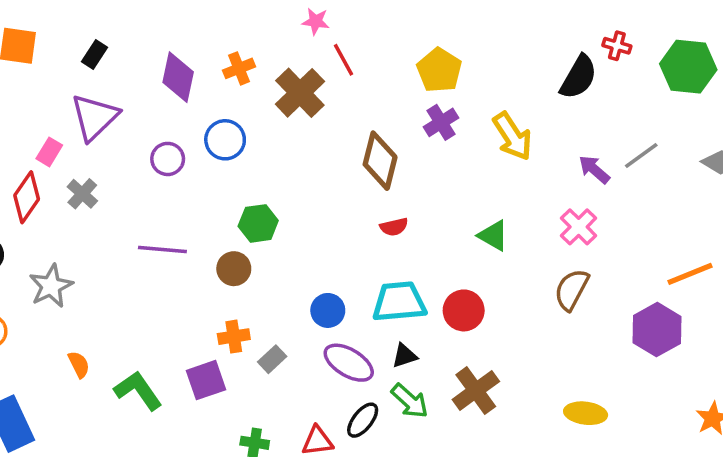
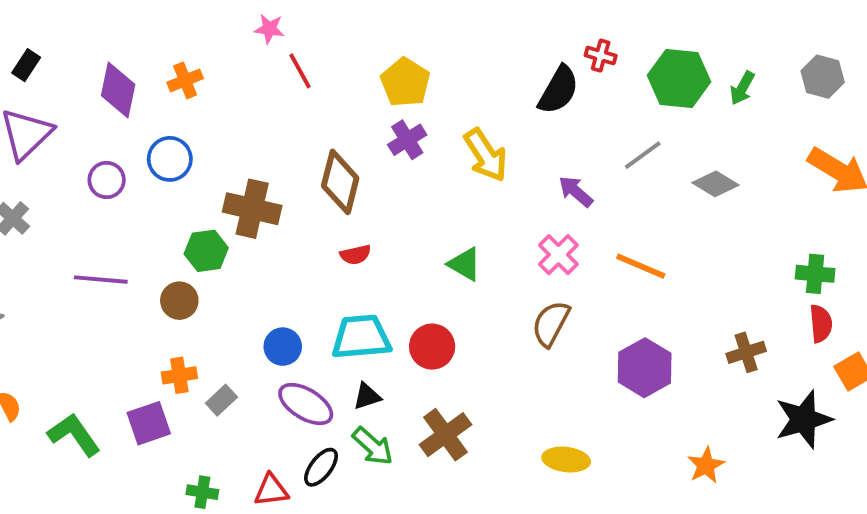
brown cross: (300, 93) -> (252, 209), moved, turned -33
gray line: (641, 155) -> (643, 155), moved
orange line: (690, 274) -> (641, 266), moved, turned 45

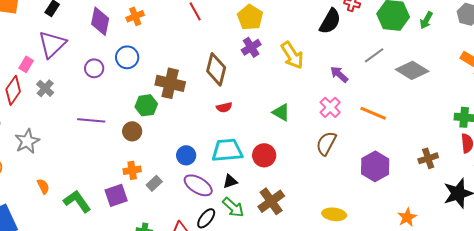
gray diamond: (715, 184) -> (412, 70), size x1.4

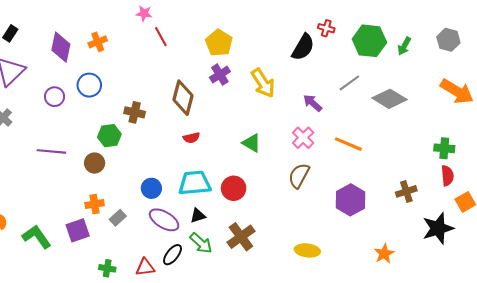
brown cross: (170, 83) -> (135, 112), size x0.7

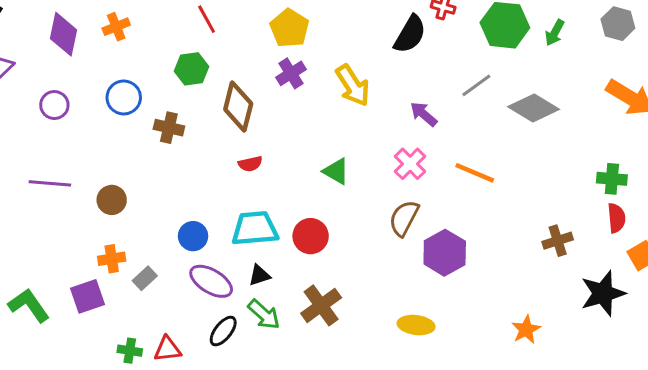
blue circle: (89, 85) -> (124, 97), moved
green hexagon: (109, 136) -> (192, 69), moved
purple hexagon: (350, 200) -> (445, 253), moved
red triangle: (145, 267) -> (167, 349), moved

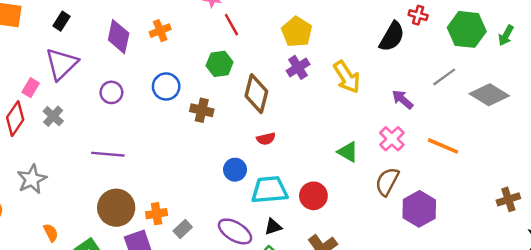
green triangle: (336, 171) -> (348, 152), moved
brown circle: (112, 200) -> (116, 208), moved, size x1.6
blue circle: (193, 236) -> (235, 170), moved

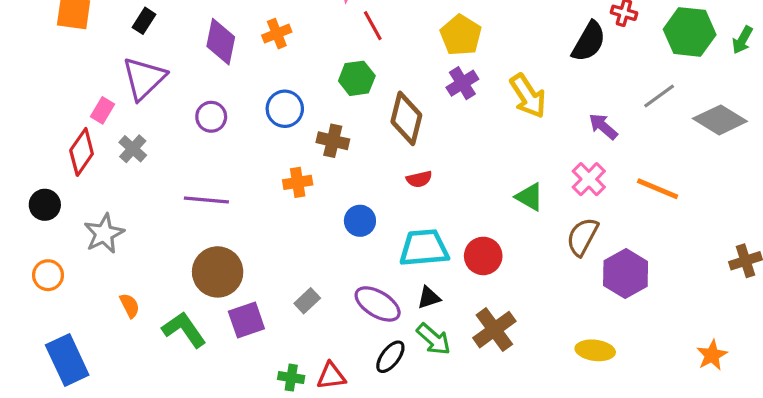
blue circle: (235, 170) -> (360, 221), moved
orange cross: (157, 214) -> (298, 182), moved

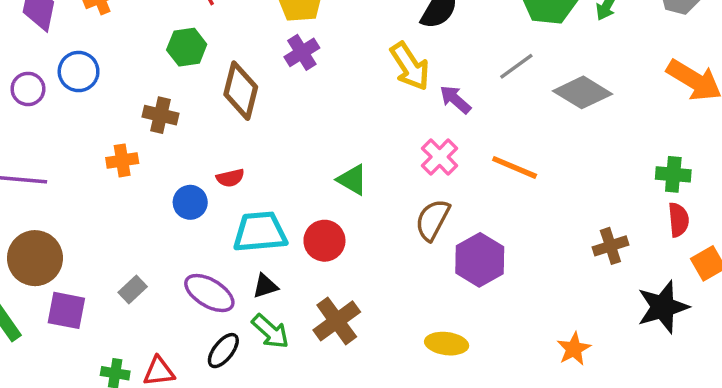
yellow arrow: (528, 96) -> (410, 66), moved
blue circle: (285, 109) -> (79, 72), moved
red semicircle: (419, 179) -> (230, 178), moved
green triangle: (530, 197) -> (352, 180), moved
purple square: (246, 320) -> (66, 310), turned 30

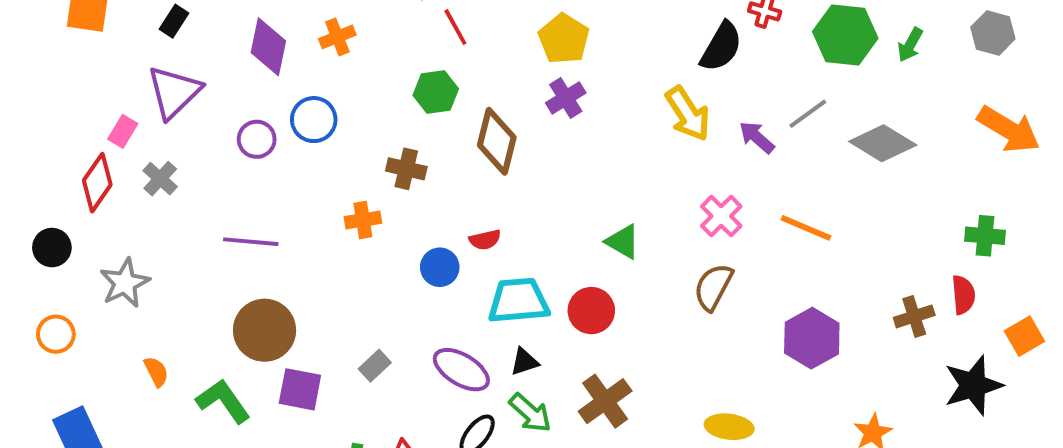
purple arrow: (455, 99) -> (757, 137), moved
red semicircle: (678, 220) -> (963, 295), moved
purple hexagon: (480, 260) -> (812, 338), moved

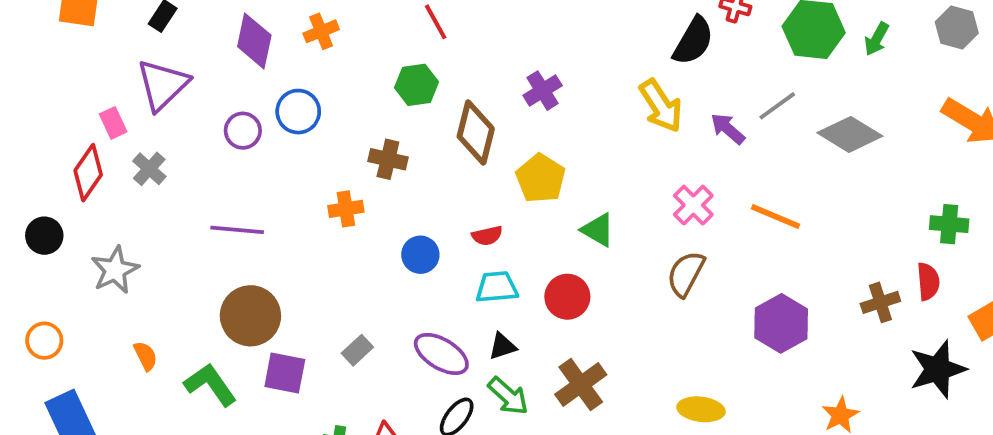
yellow pentagon: (564, 39) -> (541, 178), moved
pink rectangle: (123, 131) -> (113, 123), turned -56
red semicircle: (485, 240) -> (487, 236), moved
cyan trapezoid: (518, 301) -> (497, 287), size x0.7
orange circle: (56, 334) -> (44, 341), moved

